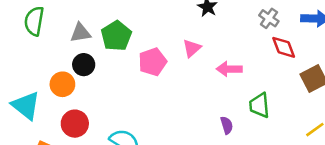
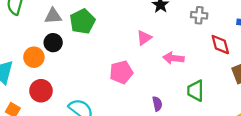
gray cross: (269, 18) -> (199, 15), moved, turned -35
pink pentagon: (153, 62) -> (121, 72), moved
purple semicircle: (227, 125) -> (157, 104), moved

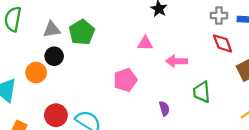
gray cross: (199, 15) -> (219, 16), moved
pink triangle: (144, 38) -> (145, 43), turned 42
red circle: (41, 91) -> (56, 115), moved

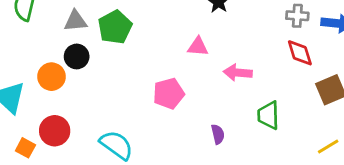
red circle: (56, 115) -> (55, 131), moved

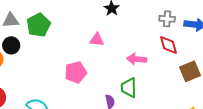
pink arrow: (238, 73) -> (137, 59), moved
green trapezoid: (268, 115) -> (129, 88), moved

